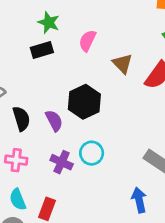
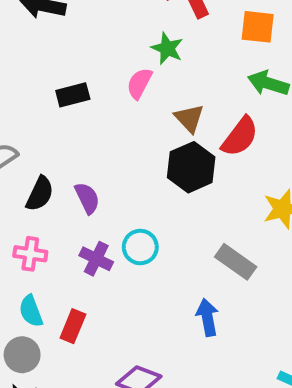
green star: (49, 22) -> (167, 48), moved
black hexagon: (84, 102) -> (191, 167), moved
black semicircle: (21, 119) -> (40, 194), turned 40

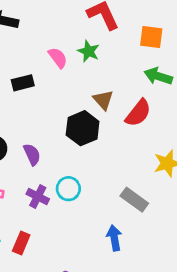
pink semicircle: (139, 83) -> (58, 58), moved, turned 115
black hexagon: (191, 167) -> (83, 128), moved

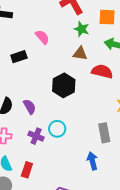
green star: (89, 51) -> (82, 29), moved
brown triangle: (103, 100) -> (80, 54), moved, turned -35
red semicircle: (138, 113) -> (102, 71), turned -110
gray rectangle: (134, 200) -> (104, 133), turned 48

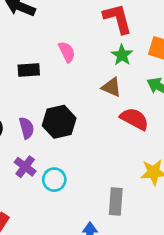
black hexagon: (64, 85) -> (59, 122), moved
purple semicircle: (30, 107) -> (27, 128), moved
purple cross: (36, 136) -> (25, 167), moved

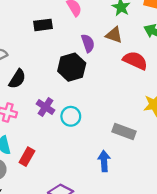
purple semicircle: (27, 128) -> (88, 43), moved
gray rectangle: (116, 202) -> (124, 131), turned -70

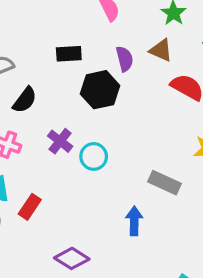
black rectangle: (43, 25) -> (69, 54), moved

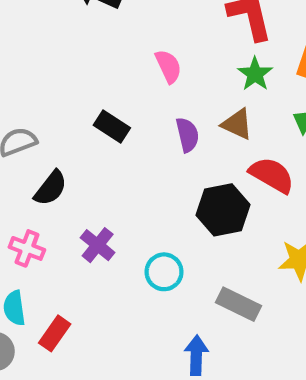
black rectangle: (69, 54) -> (112, 126), turned 35
black hexagon: (100, 90) -> (223, 210), moved
cyan circle: (94, 156) -> (164, 272), moved

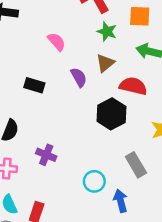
brown triangle: (237, 124) -> (105, 63), turned -48
cyan circle: (164, 272) -> (94, 181), moved
gray rectangle: (238, 304) -> (136, 165), turned 50

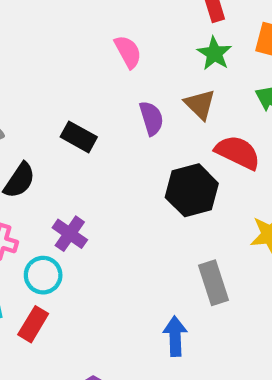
brown triangle: (105, 63) -> (200, 104), turned -48
black rectangle: (34, 85) -> (79, 137), moved
cyan circle: (94, 181) -> (43, 275), moved

